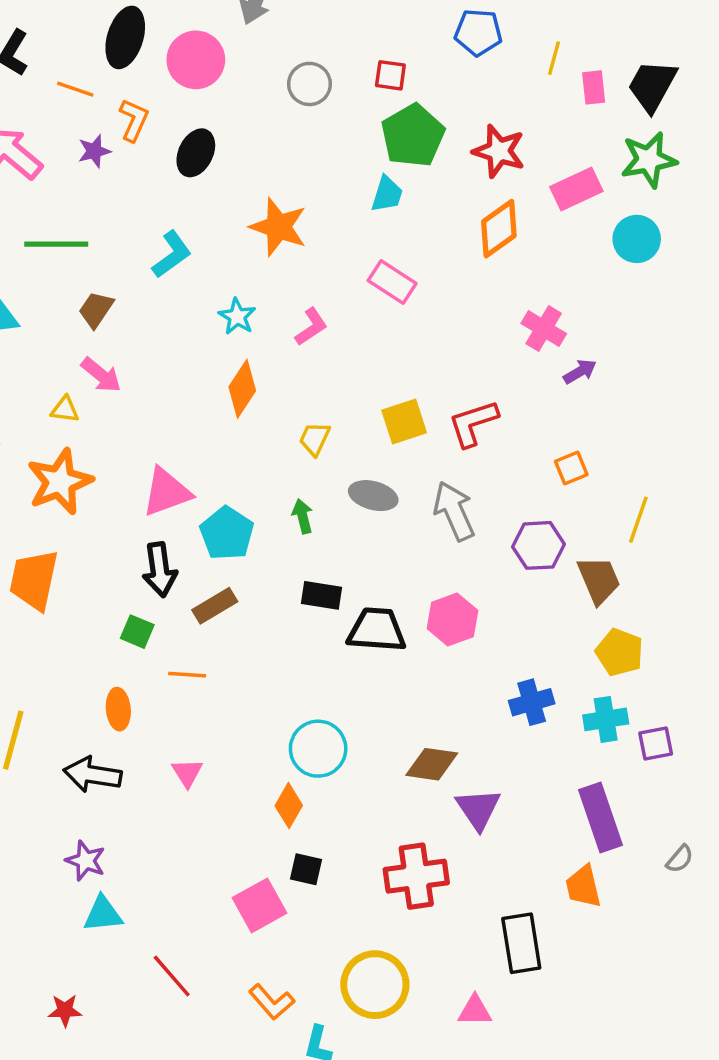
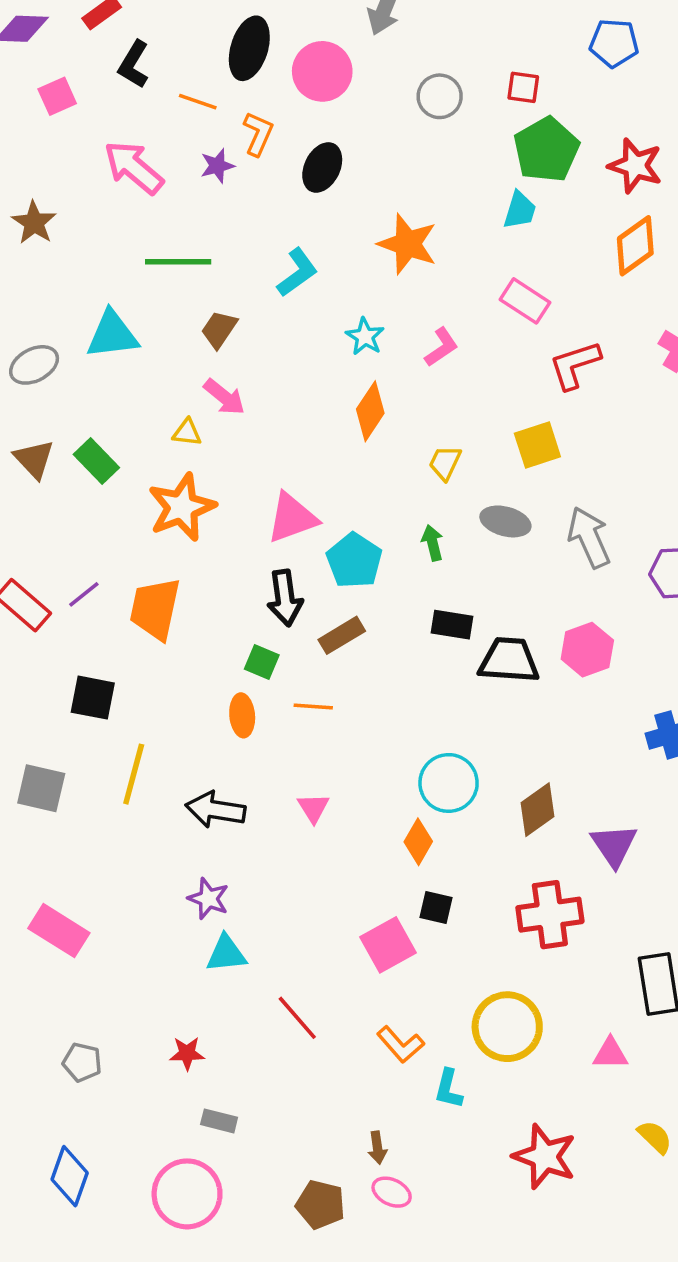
red L-shape: (473, 423) -> (575, 365), moved
orange ellipse: (118, 709) -> (242, 715), moved
brown diamond: (432, 764) -> (537, 810), moved, turned -44

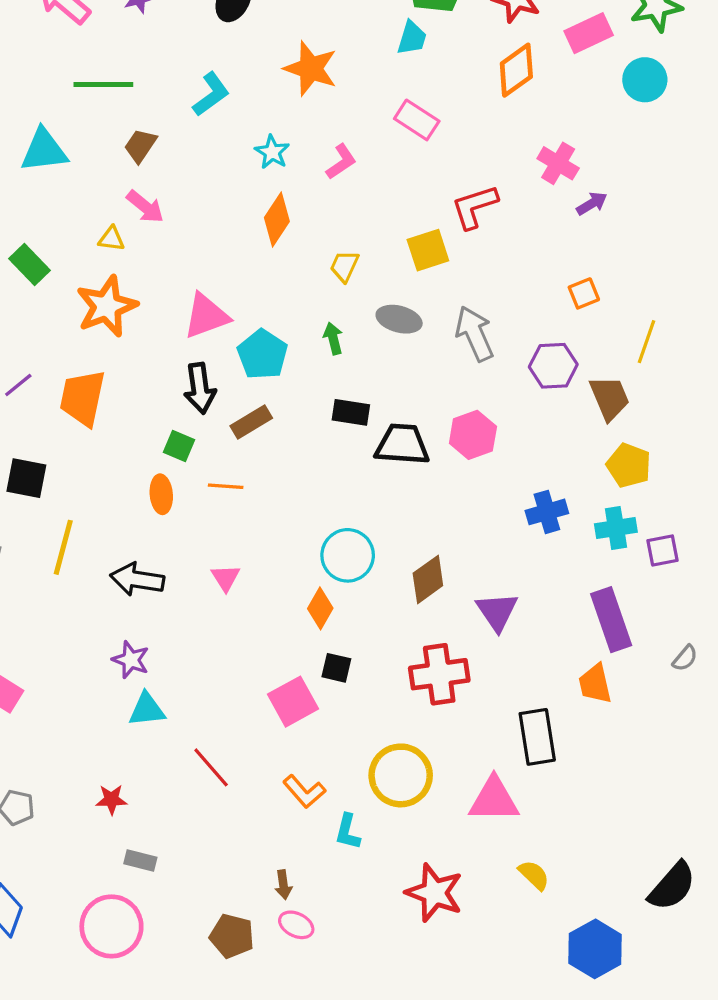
red L-shape: (575, 365) -> (475, 207), moved
pink triangle: (610, 1053) -> (494, 800), size x1.6

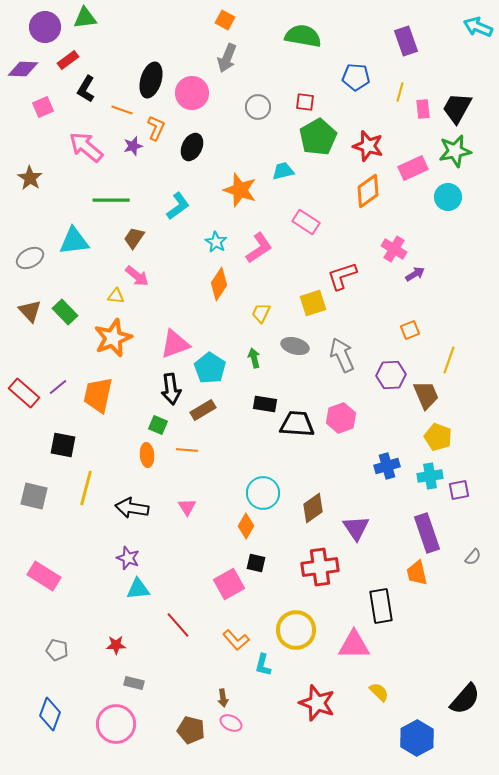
cyan trapezoid: (412, 38) -> (283, 171), moved, turned -120
pink L-shape: (341, 162) -> (259, 248), size x1.4

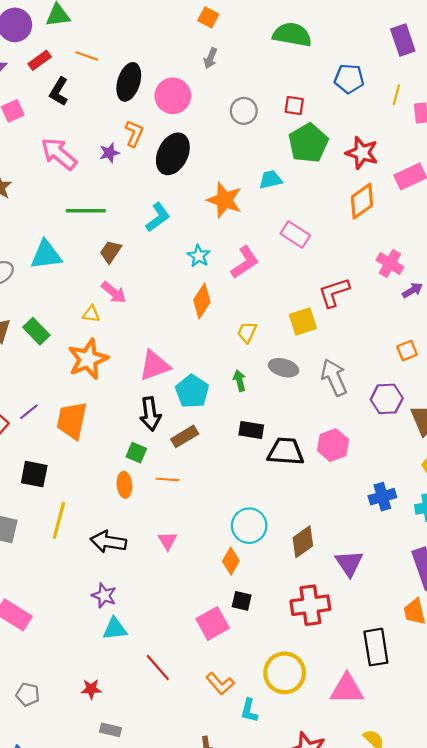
gray arrow: (227, 58) -> (210, 58), size x0.7
orange line: (122, 110) -> (87, 56), moved
black ellipse: (192, 147) -> (173, 154), size x1.4

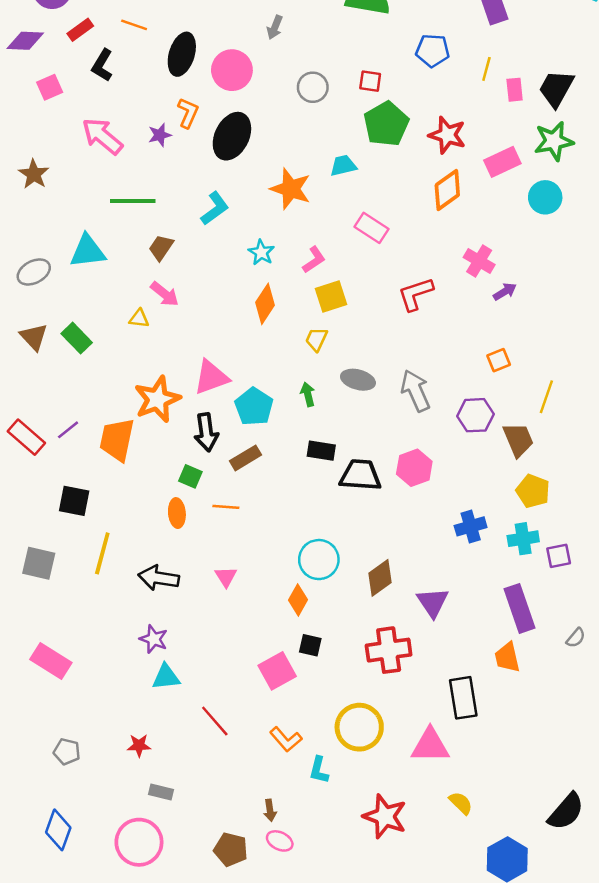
pink L-shape: (245, 262) -> (314, 260), size x0.7
yellow square: (303, 321) -> (331, 296), moved
orange star: (88, 359) -> (157, 399), moved

